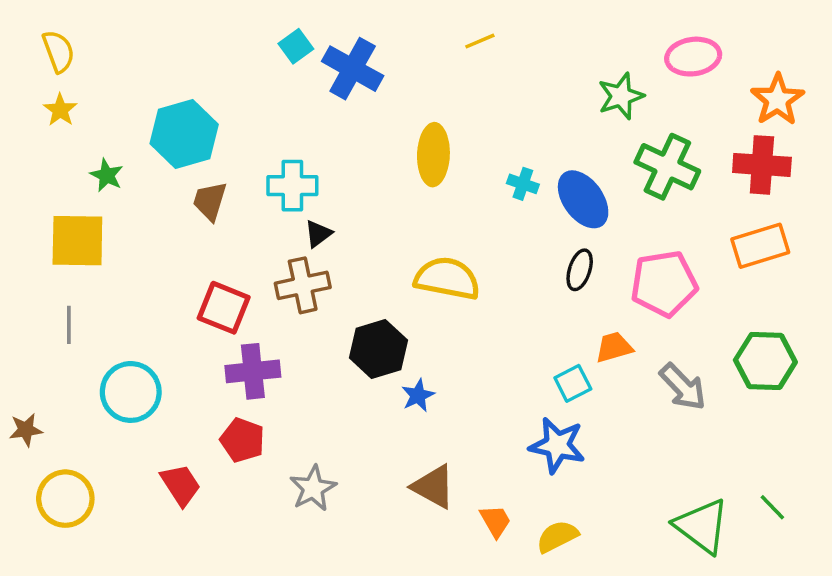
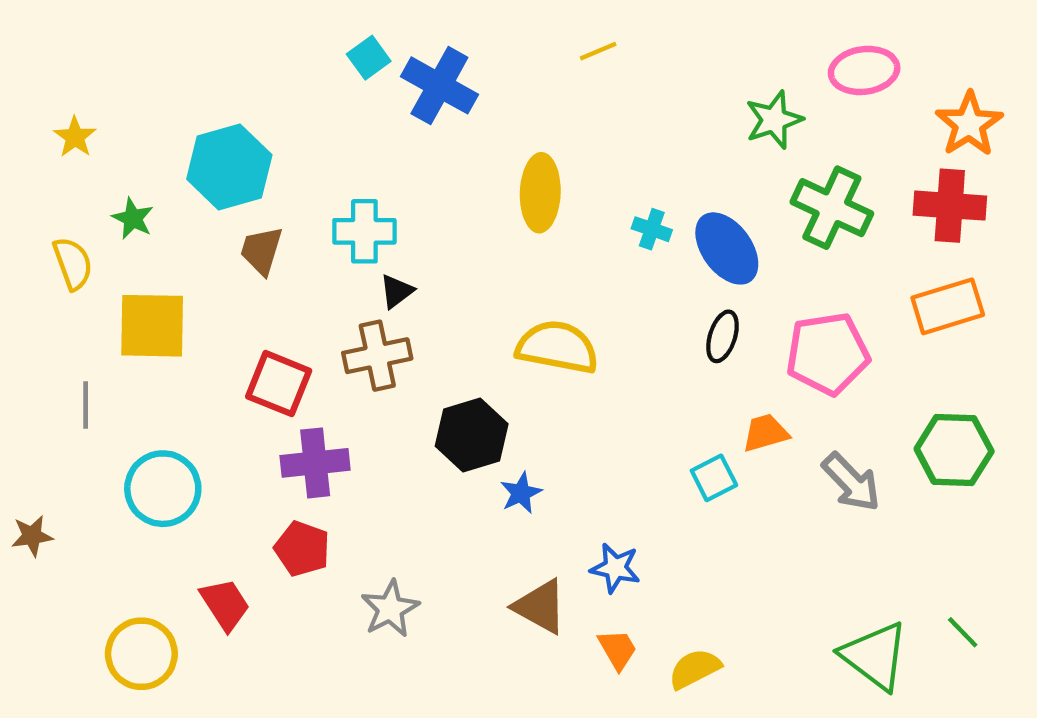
yellow semicircle: (58, 51) -> (73, 263), moved
yellow square: (77, 241) -> (152, 326), moved
blue star: (557, 445) -> (615, 568), moved, size x0.7
yellow circle: (65, 499) -> (141, 654), moved

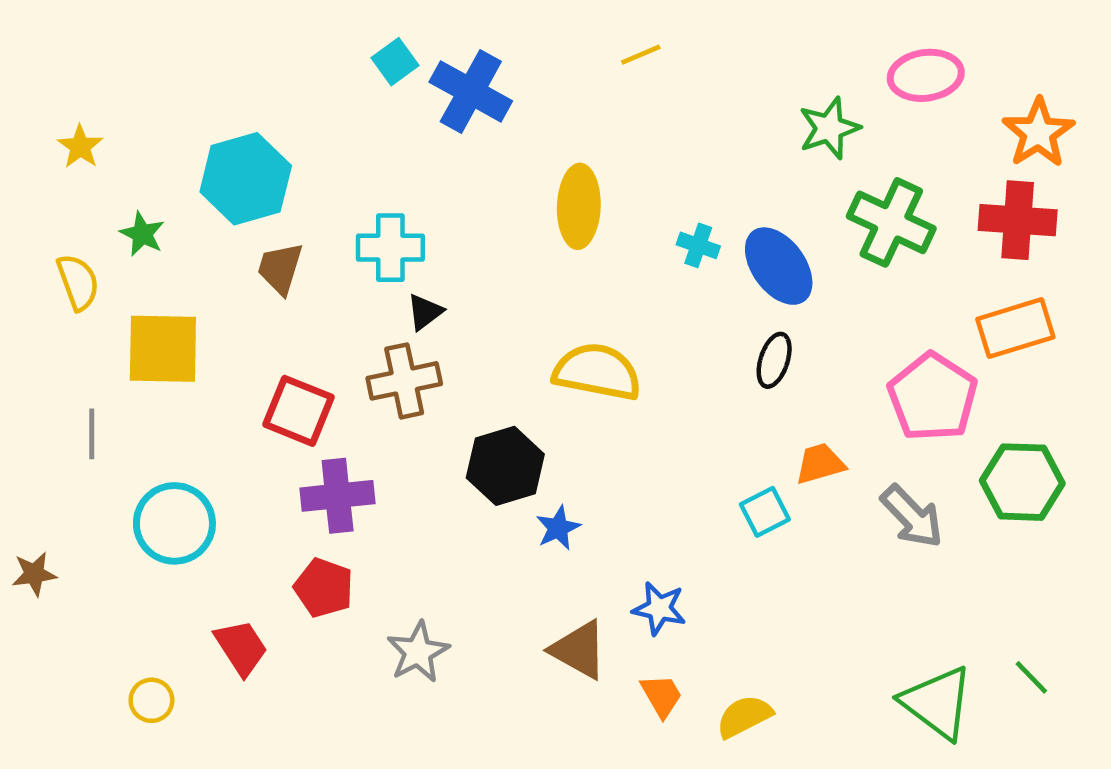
pink pentagon: (828, 354) -> (933, 397), moved, turned -30
yellow circle: (141, 654) -> (151, 700), size x0.6

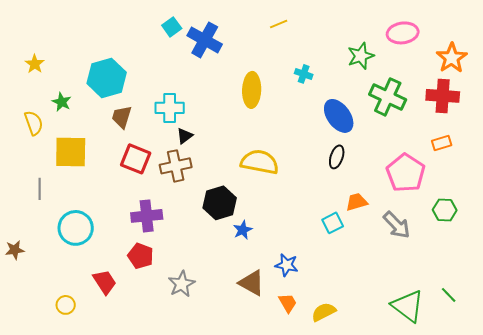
cyan cross: (698, 245) -> (304, 74), moved
orange rectangle: (1015, 328) -> (442, 143), size x0.6
red square: (298, 411) -> (136, 159), moved
green hexagon: (1022, 482) -> (445, 210), size x0.7

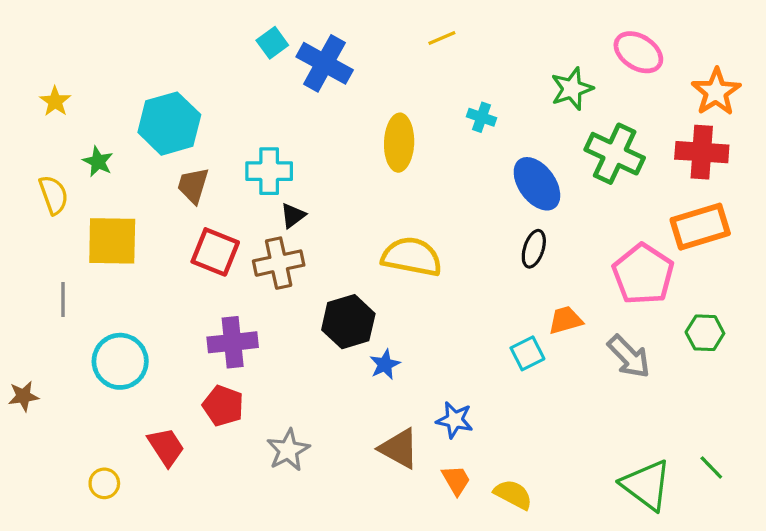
pink ellipse: (403, 33) -> (638, 52), turned 40
orange rectangle: (442, 143) -> (700, 227), size x1.8
yellow semicircle: (324, 312) -> (513, 494), turned 55

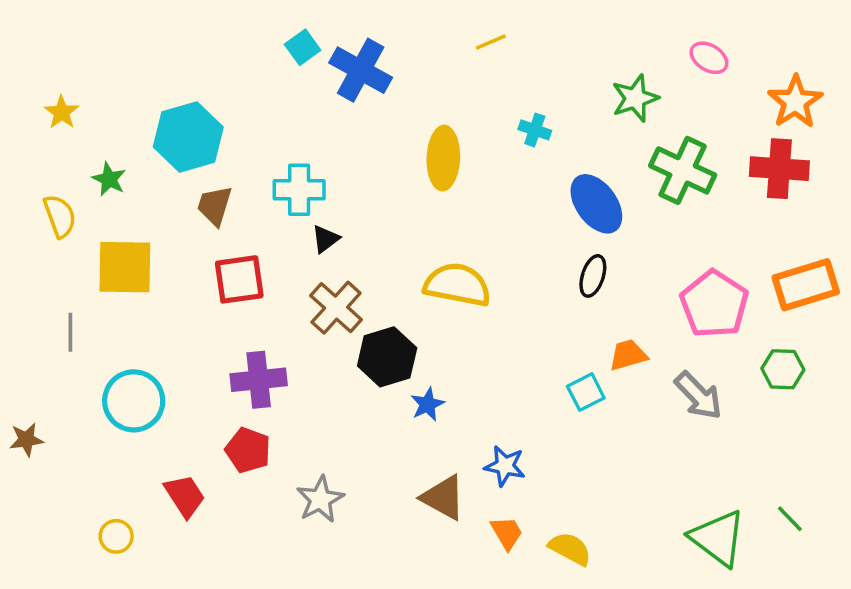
pink ellipse: (638, 52) -> (709, 58), size x0.7
orange rectangle: (700, 227) -> (806, 285), moved
red square: (215, 252) -> (239, 279), turned -30
brown cross: (279, 263) -> (336, 308), moved, turned -36

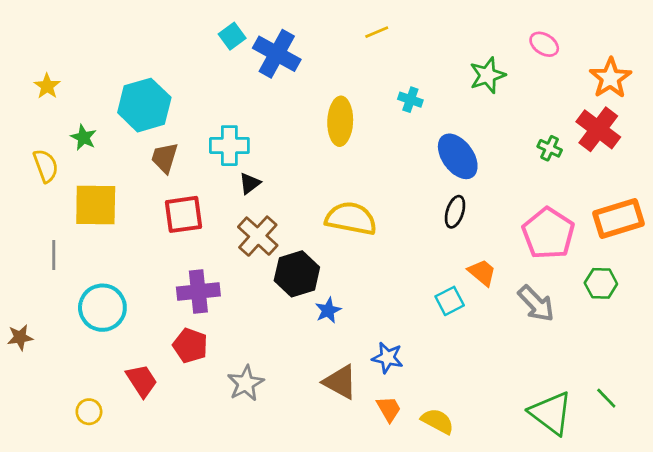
red cross: (779, 169) -> (598, 129), turned 33
green cross: (683, 170) -> (550, 148), moved, size x0.5
orange trapezoid: (628, 355) -> (482, 273), turned 56

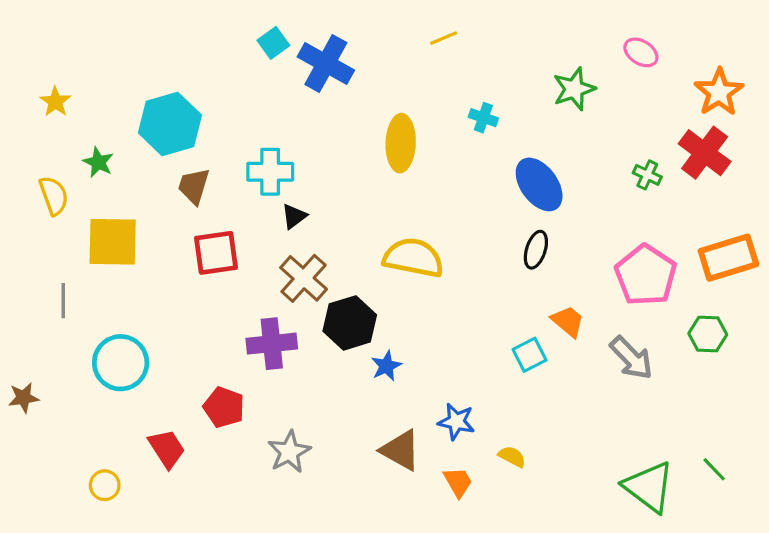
purple cross: (198, 291) -> (272, 344), moved
yellow semicircle: (437, 421) -> (512, 457), moved, size x0.7

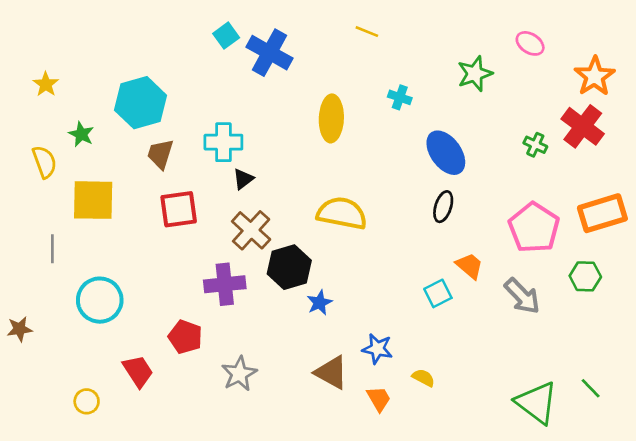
yellow line: (444, 38) -> (367, 32), turned 45

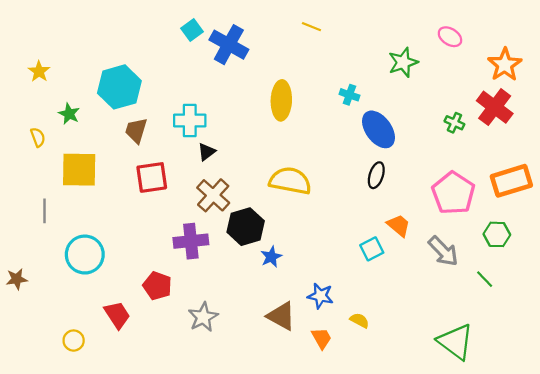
cyan cross: (400, 97) -> (349, 95), moved
yellow semicircle: (44, 162) -> (38, 137), size x0.7
green line: (591, 388) -> (485, 279), moved

